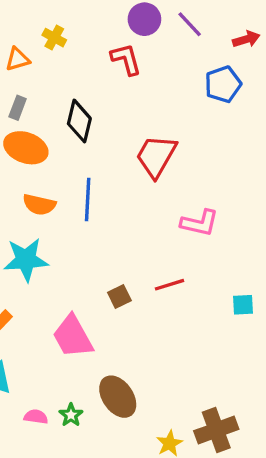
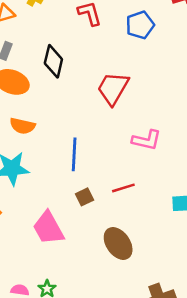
blue pentagon: (223, 84) -> (140, 25), moved
blue line: (88, 200) -> (74, 154), moved
brown ellipse: (118, 397) -> (118, 243), moved

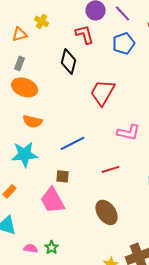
black diamond: (53, 61) -> (69, 61), moved
blue line: (74, 154) -> (73, 143), turned 60
brown square: (84, 197) -> (63, 176), moved, turned 32

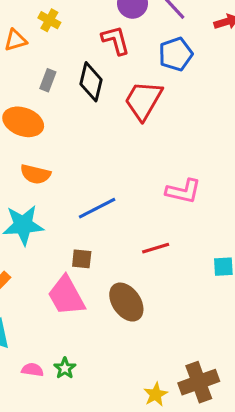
gray rectangle: (20, 63) -> (48, 80), moved
red trapezoid: (103, 92) -> (143, 100), moved
brown ellipse: (107, 212) -> (126, 302), moved

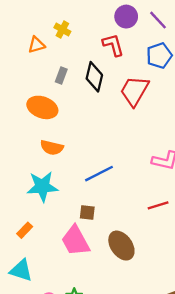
red line: (156, 248) -> (158, 205), moved

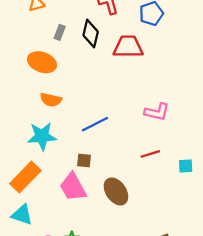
red trapezoid: (134, 91) -> (128, 47), turned 60
orange rectangle: (25, 230) -> (25, 177), size x2.0

